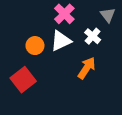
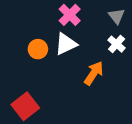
white cross: (93, 36) -> (117, 44), moved
red square: (23, 80) -> (25, 106), moved

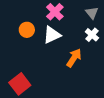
orange circle: (38, 49) -> (27, 30), moved

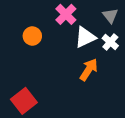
white triangle: (52, 35) -> (85, 37), moved

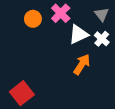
orange circle: (32, 36) -> (33, 19), moved

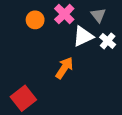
gray triangle: (102, 14) -> (98, 15), moved
orange arrow: (82, 64) -> (64, 68), moved

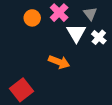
white triangle: (83, 36) -> (76, 33), turned -36
orange arrow: (64, 68) -> (59, 62), turned 78

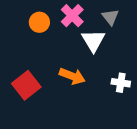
white cross: (99, 37) -> (121, 83), moved, turned -32
red square: (21, 90) -> (26, 85), moved

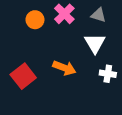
gray triangle: (110, 17) -> (98, 15), turned -35
white triangle: (93, 41) -> (95, 43), moved

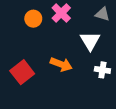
gray triangle: (98, 15) -> (102, 14), moved

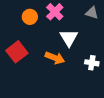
white triangle: (90, 41) -> (69, 38), moved
red square: (22, 72) -> (17, 52), moved

